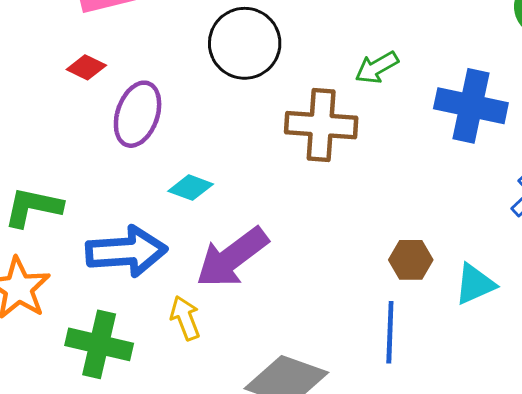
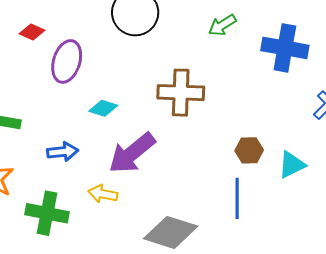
brown cross: (321, 125) -> (181, 93), moved
blue arrow: (126, 251) -> (63, 152), size x0.6
yellow arrow: (185, 318) -> (103, 194), turned -56

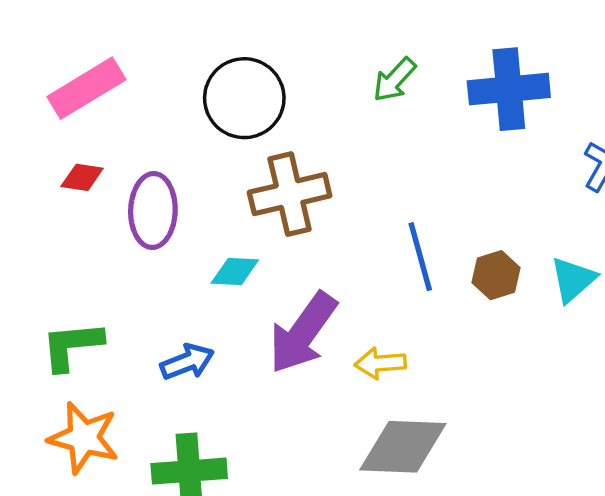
brown cross: (181, 93) -> (290, 194), moved
yellow arrow: (103, 194) -> (380, 363), moved
blue line: (237, 198) -> (420, 257), moved

